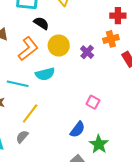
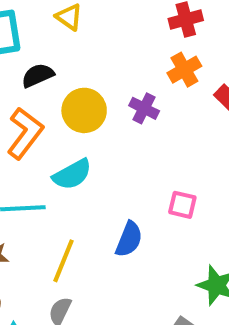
black semicircle: (41, 23) -> (38, 75), turned -42
blue semicircle: (77, 129) -> (129, 239), moved

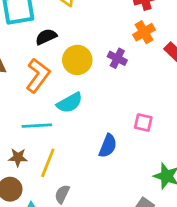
yellow line: (63, 261) -> (48, 163), moved

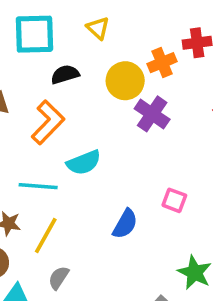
orange cross: (144, 32) -> (162, 63), moved
purple cross: (117, 58) -> (152, 114), size x1.4
yellow circle: (77, 60) -> (125, 81), moved

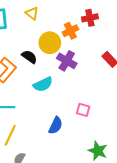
black semicircle: (65, 74) -> (29, 57), moved, turned 56
cyan semicircle: (84, 163) -> (43, 84), moved

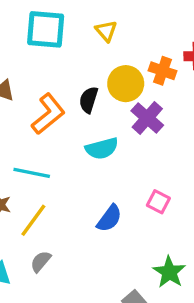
orange cross: (70, 31) -> (162, 71), turned 35
black semicircle: (29, 57) -> (89, 100), turned -119

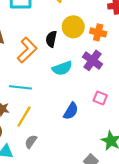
orange cross: (162, 71) -> (98, 32), moved
purple cross: (147, 118) -> (92, 60), moved

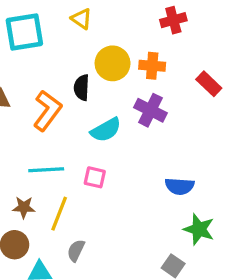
pink square: (100, 98) -> (95, 177), moved
blue semicircle: (71, 111) -> (180, 186), moved, turned 72

